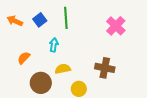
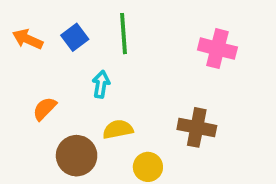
pink cross: (116, 26) -> (217, 49), turned -30

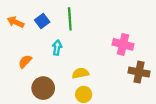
pink cross: (217, 49) -> (123, 44), moved
brown cross: (197, 127) -> (139, 72), moved
yellow semicircle: (118, 129) -> (80, 73), moved

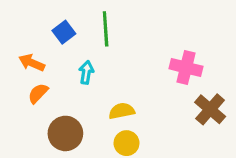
orange arrow: (16, 22) -> (32, 63), moved
brown cross: (139, 72) -> (210, 109), turned 30

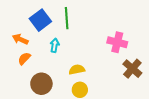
blue square: (64, 32) -> (40, 20), size x1.5

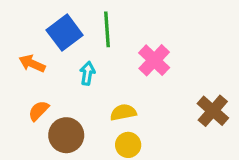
pink cross: (117, 42) -> (154, 60), moved, turned 30
orange semicircle: (24, 58) -> (39, 111), moved

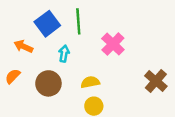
orange semicircle: (39, 111) -> (13, 76), moved
brown circle: (66, 135) -> (48, 83), moved

